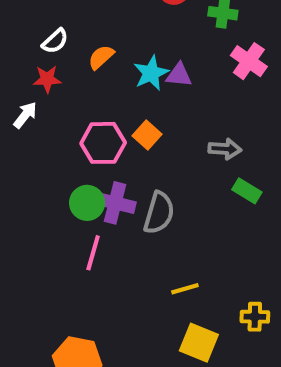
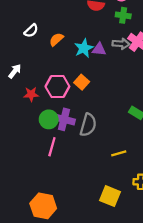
red star: (47, 79) -> (31, 94), moved
gray arrow: (225, 149) -> (121, 44), moved
yellow line: (185, 289) -> (119, 153), moved

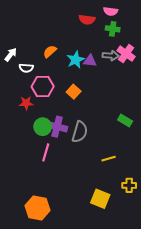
white semicircle: (31, 31) -> (26, 68), moved, turned 48
white arrow: (15, 71) -> (11, 55), moved
pink hexagon: (57, 87) -> (43, 87), moved

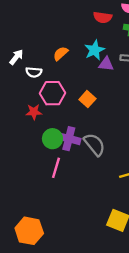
cyan star: (76, 60) -> (94, 50), moved
gray semicircle: (80, 132) -> (94, 145), turned -55
orange hexagon: (37, 208) -> (29, 231), moved

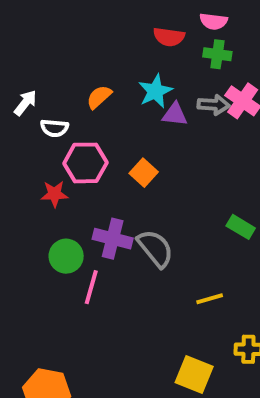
green circle: (52, 139) -> (66, 256), moved

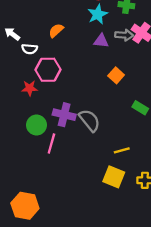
cyan star: (155, 91) -> (98, 14), moved
white arrow: (25, 103) -> (12, 34), turned -91
orange square: (144, 173) -> (116, 75), moved
yellow square: (194, 374) -> (114, 177), moved

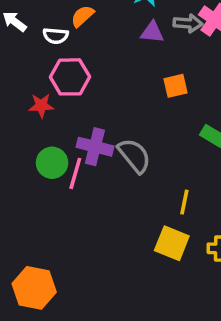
white semicircle: (30, 49) -> (56, 36), moved
orange square: (116, 75) -> (175, 86), turned 35
pink line: (51, 143) -> (75, 173), moved
yellow line: (122, 150) -> (184, 202), turned -63

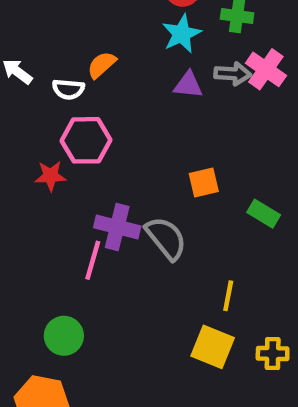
orange square: (175, 86) -> (204, 183), moved
green circle: (52, 163) -> (64, 336), moved

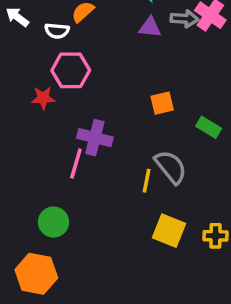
gray semicircle: (166, 238) -> (171, 167), moved
yellow line: (228, 296) -> (147, 181), moved

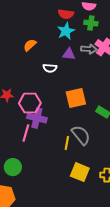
white semicircle: (57, 31) -> (50, 68), moved
pink hexagon: (71, 70) -> (30, 103), moved
orange square: (162, 103) -> (76, 98), size x1.5

